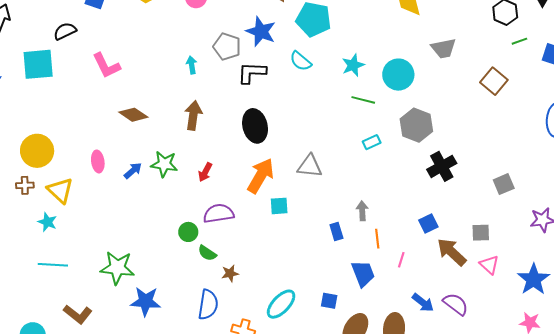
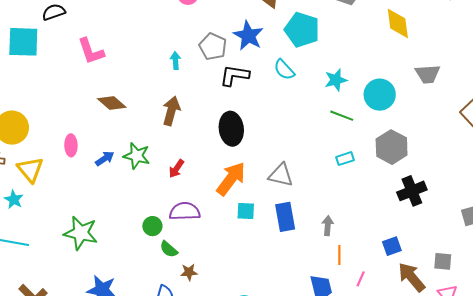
blue rectangle: (336, 232) -> (285, 217), moved, size x1.6
green star: (117, 268) -> (81, 233), moved

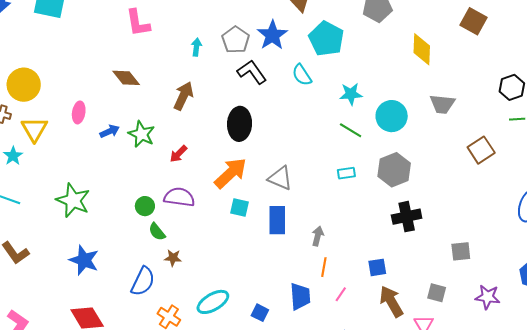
pink L-shape: (91, 51) -> (138, 23), moved
black L-shape: (234, 75) -> (252, 72), turned 36
gray square: (443, 261) -> (437, 293), moved

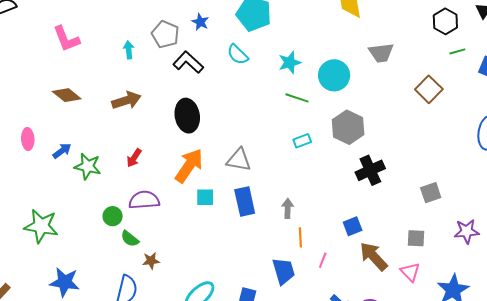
blue star: (272, 35) -> (200, 22), size x0.6
brown arrow: (183, 96) -> (126, 100), turned 60
green star: (142, 134) -> (88, 166), moved

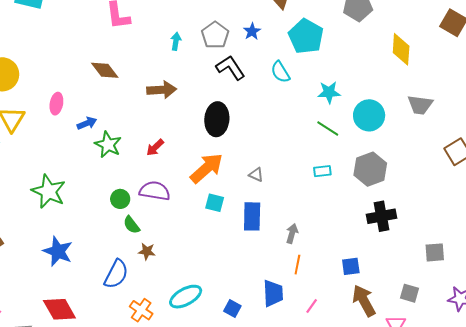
gray triangle: (239, 160) -> (256, 175), size x0.6
pink line: (323, 260) -> (312, 306), moved

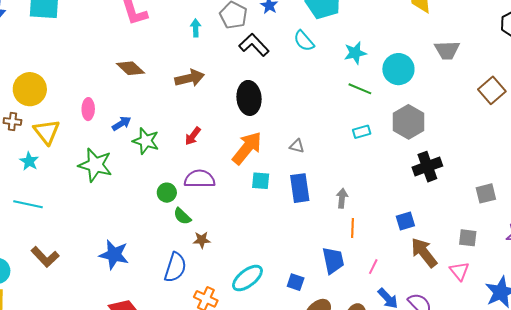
green star: (49, 191) -> (95, 165), moved

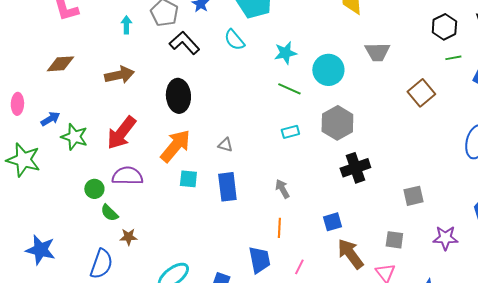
brown diamond: (130, 68) -> (60, 64), turned -48
red arrow: (193, 136) -> (121, 133), size x1.8
gray arrow: (342, 198) -> (282, 189), moved, turned -36

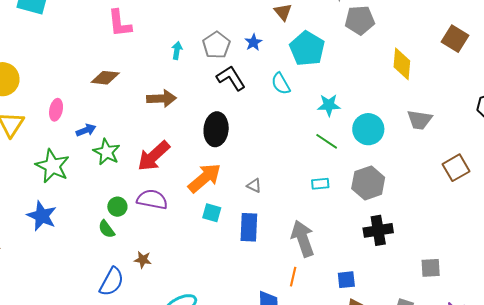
gray arrow: (282, 189) -> (303, 239), size x1.8
green semicircle: (109, 213) -> (106, 229), moved
blue star: (40, 250) -> (42, 216), moved

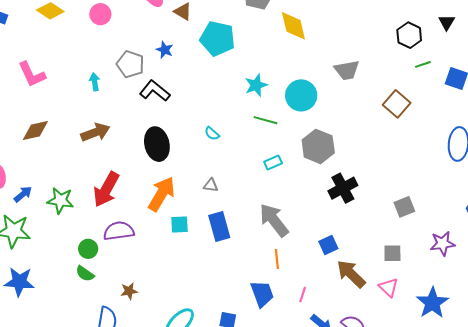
yellow diamond: (402, 64) -> (293, 26), moved
cyan semicircle: (281, 84) -> (212, 134), moved, size x0.7
blue arrow: (86, 130) -> (23, 194), moved

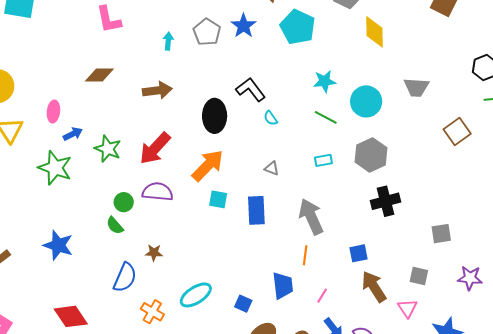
blue star: (165, 50) -> (244, 26), size x1.4
black L-shape: (155, 91) -> (251, 90), moved
gray triangle: (211, 185) -> (272, 168), moved
blue star: (19, 282) -> (58, 245), moved

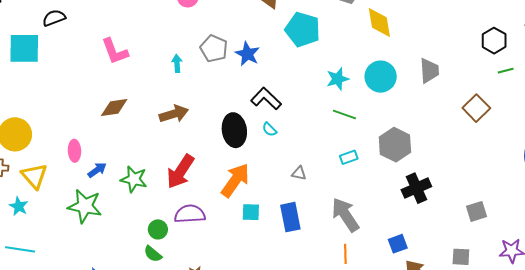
blue star: (244, 26) -> (247, 54), moved
gray trapezoid: (416, 87) -> (429, 71), turned -88
cyan circle: (366, 101) -> (381, 77), moved
cyan semicircle: (271, 118) -> (269, 129), moved

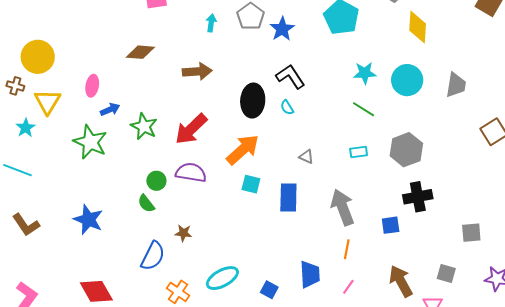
blue square: (398, 244) -> (391, 225), moved
orange line: (345, 254) -> (347, 249), moved

